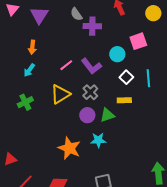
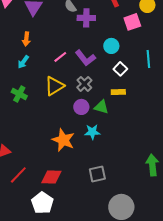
pink square: (138, 41) -> (132, 22), moved
cyan line: (148, 78) -> (148, 59), moved
green cross: (25, 102) -> (19, 94), turned -35
green triangle: (107, 115) -> (101, 107), turned 35

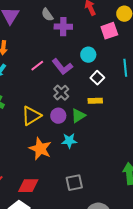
yellow triangle: (54, 86) -> (31, 116), moved
green triangle: (101, 107) -> (78, 116), turned -49

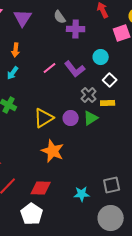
gray cross: (61, 93) -> (89, 95), moved
cyan star: (69, 141) -> (82, 194), moved
gray square: (74, 183) -> (112, 185), moved

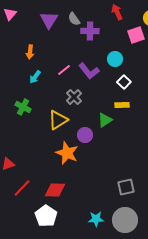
purple triangle: (23, 18) -> (49, 20), moved
cyan arrow: (13, 73) -> (35, 77), moved
gray cross: (89, 95) -> (74, 97), moved
purple circle: (71, 118) -> (85, 135), moved
cyan star: (82, 194) -> (96, 219), moved

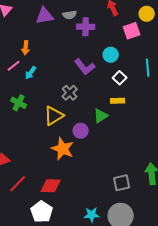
gray semicircle: (74, 19) -> (70, 15), turned -64
purple triangle: (49, 20) -> (45, 16), turned 48
pink line: (64, 70) -> (14, 66), moved

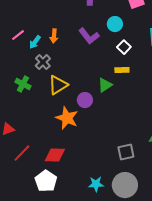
orange arrow: (26, 48) -> (54, 36), moved
gray cross: (70, 93) -> (43, 62), moved
green cross: (19, 103) -> (23, 84), moved

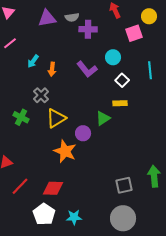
pink line: (18, 35) -> (10, 43), moved
cyan arrow: (35, 42) -> (33, 61), moved
cyan star: (96, 184) -> (74, 217), moved

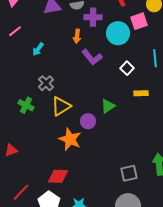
cyan circle: (113, 57) -> (118, 33), moved, size x1.5
orange arrow: (52, 69) -> (77, 36), moved
yellow rectangle: (120, 103) -> (141, 93), moved
red line: (20, 186) -> (21, 192), moved

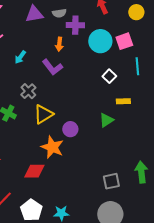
pink square: (139, 21) -> (124, 41), moved
purple L-shape: (92, 57) -> (52, 67), moved
green triangle: (108, 106) -> (106, 120), moved
red diamond: (58, 176) -> (34, 171), moved

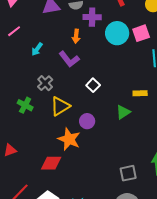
white square: (109, 76) -> (93, 85), moved

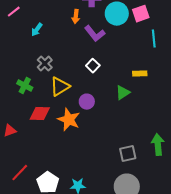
purple L-shape: (69, 59) -> (95, 34), moved
red diamond: (51, 163) -> (40, 114), moved

